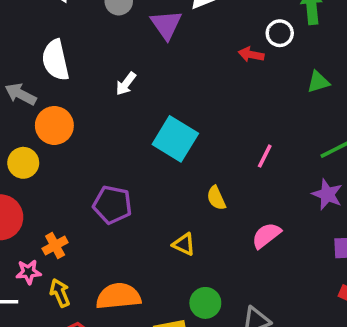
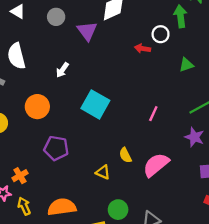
orange circle: (54, 125) -> (37, 107), moved
yellow semicircle: (216, 198) -> (125, 155), moved
pink semicircle: (266, 235) -> (156, 165), size x1.4

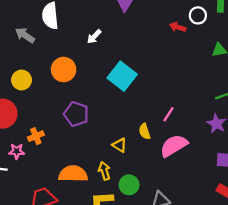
pink line: (153, 114) -> (168, 114), moved
yellow arrow: (24, 206) -> (104, 171), moved

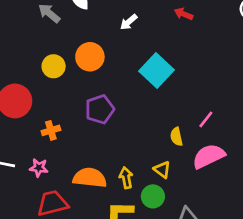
red arrow: (178, 27) -> (184, 14), moved
yellow circle: (21, 80) -> (54, 66), moved
purple pentagon: (76, 114) -> (100, 109), turned 30
yellow triangle: (120, 145) -> (162, 170), moved
pink star: (17, 151) -> (39, 168), moved

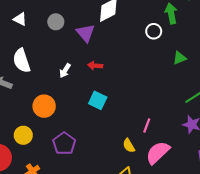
red arrow: (184, 14) -> (95, 66), moved
yellow circle: (54, 66) -> (23, 135), moved
cyan square: (156, 71) -> (98, 100), size x0.7

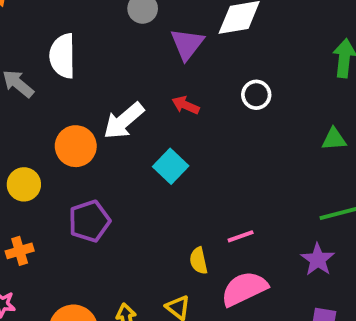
white circle: (154, 31) -> (256, 95), moved
white arrow: (65, 71) -> (124, 121), moved, size x1.6
pink line: (147, 125) -> (241, 236), turned 32

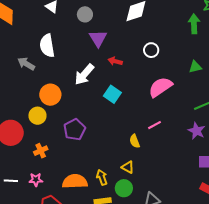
purple triangle: (187, 44) -> (98, 38), moved
orange circle: (76, 146) -> (50, 95), moved
pink semicircle: (244, 289) -> (160, 87), moved

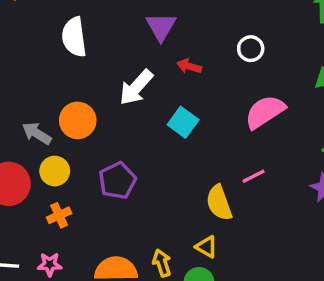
gray arrow: (26, 64) -> (37, 133), moved
yellow circle: (37, 116) -> (55, 171), moved
yellow semicircle: (135, 141) -> (219, 203), size x1.5

